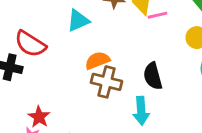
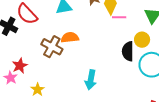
black semicircle: (153, 76) -> (128, 51), moved
brown cross: (107, 82) -> (52, 47), moved

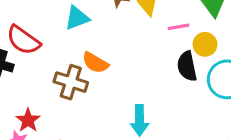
pink line: (119, 17) -> (179, 27), moved
orange semicircle: (70, 37) -> (95, 63), turned -132

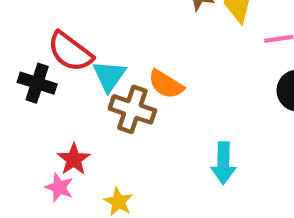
cyan triangle: (77, 18) -> (109, 76), moved, turned -36

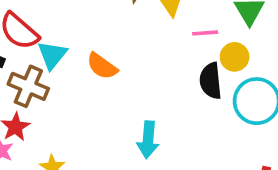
brown cross: (132, 109) -> (28, 86), moved

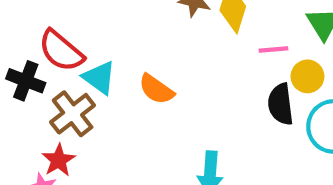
cyan triangle: (52, 55) -> (99, 78), turned -32
brown cross: (28, 86) -> (73, 114), turned 30

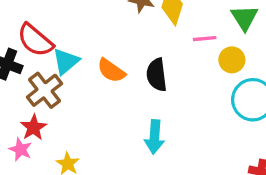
cyan triangle: (99, 78) -> (66, 61), turned 44
black semicircle: (281, 104) -> (157, 75), moved

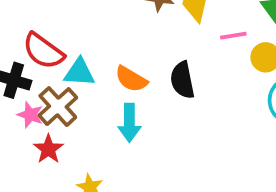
cyan triangle: (66, 61) -> (79, 72), turned 48
cyan arrow: (154, 137) -> (129, 123), moved
pink star: (20, 149) -> (30, 115), moved

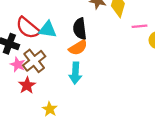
cyan triangle: (79, 72) -> (48, 30), moved
orange semicircle: (131, 79) -> (78, 48), turned -66
black semicircle: (182, 80) -> (80, 29), moved

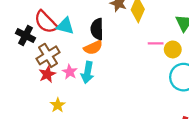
pink line: (139, 26) -> (156, 43), moved
pink star: (18, 65) -> (70, 72), moved
red star: (27, 85) -> (47, 74), moved

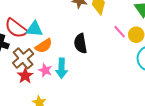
black semicircle: (97, 29) -> (80, 43), moved
pink line: (156, 43) -> (120, 32), turned 56
orange semicircle: (93, 47) -> (44, 46), moved

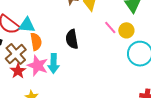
orange semicircle: (44, 46) -> (36, 42), turned -66
pink star: (45, 70) -> (38, 66), size x1.5

